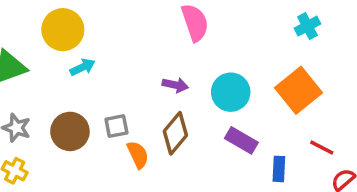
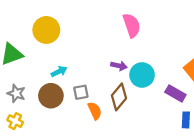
cyan arrow: (82, 67) -> (59, 72), moved
cyan circle: (231, 92) -> (142, 75), moved
purple rectangle: (241, 140) -> (175, 93), moved

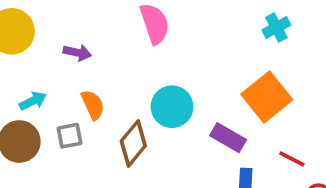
purple arrow: (119, 66) -> (77, 53), moved
orange semicircle: (95, 111) -> (93, 105), moved

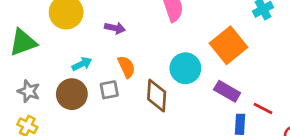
orange square: (267, 97) -> (228, 45), moved
brown diamond: (133, 143) -> (157, 96), turned -36
red line: (292, 159) -> (263, 108), moved

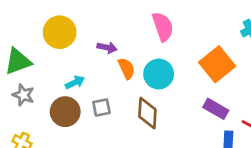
orange semicircle: (126, 67) -> (127, 68), moved
cyan circle: (185, 68) -> (159, 74), moved
gray star: (29, 91) -> (23, 95), moved

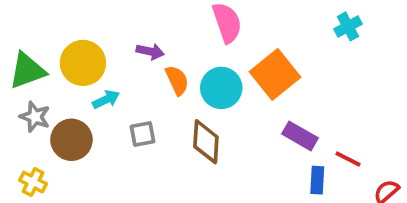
yellow circle: (60, 32) -> (83, 63), moved
orange square: (217, 64) -> (275, 74), moved
brown circle: (65, 112) -> (71, 140), moved

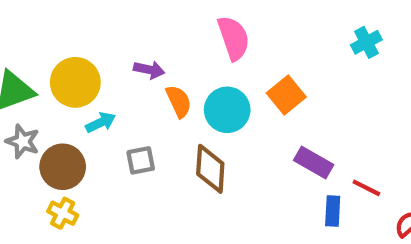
orange square: (275, 74) -> (286, 95), size x0.7
yellow cross: (33, 182) -> (63, 213), moved

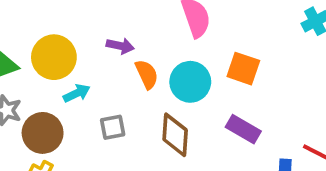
orange square: (286, 95) -> (243, 69), turned -32
purple rectangle: (314, 163) -> (243, 129), moved

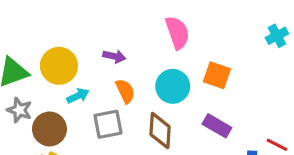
orange semicircle: (147, 74) -> (125, 91), moved
gray square: (113, 127) -> (108, 124), size x1.4

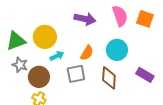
purple arrow: (114, 56) -> (85, 19), moved, size x1.5
orange square: (217, 75) -> (145, 19), moved
orange semicircle: (125, 91) -> (87, 53), turned 56

